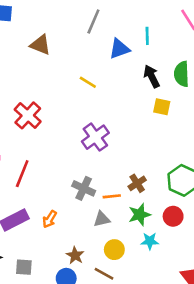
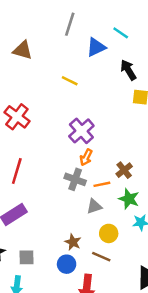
cyan line: (147, 36) -> (121, 33), turned -49
green star: (139, 215) -> (129, 199), turned -30
orange arrow: (50, 219) -> (86, 157), moved

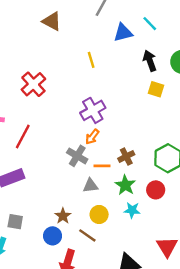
yellow line: (70, 81) -> (91, 60), turned 35

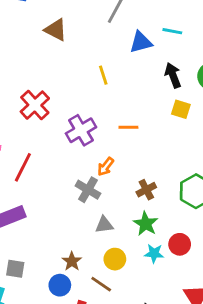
cyan line: (150, 24) -> (172, 31), turned -35
purple cross: (93, 110) -> (81, 130), moved
orange line: (102, 166) -> (128, 127), moved
red circle: (156, 190) -> (180, 244), moved

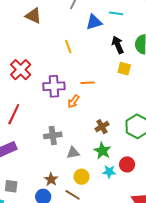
purple cross: (81, 130) -> (54, 86), turned 30
orange arrow: (106, 167) -> (73, 101), moved
gray cross: (88, 190) -> (53, 135), moved, turned -36

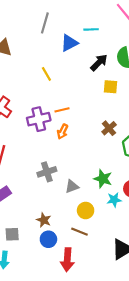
black arrow: (118, 45) -> (99, 63), turned 78
orange line: (88, 83) -> (62, 110), moved
brown cross: (102, 127) -> (109, 128), moved
brown star: (51, 179) -> (44, 220), moved

